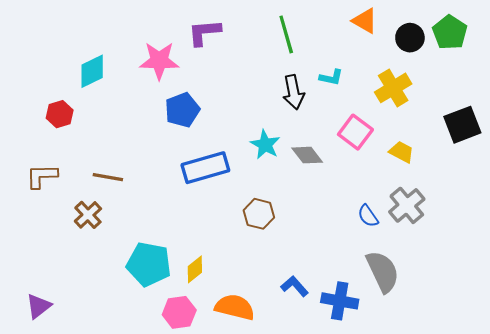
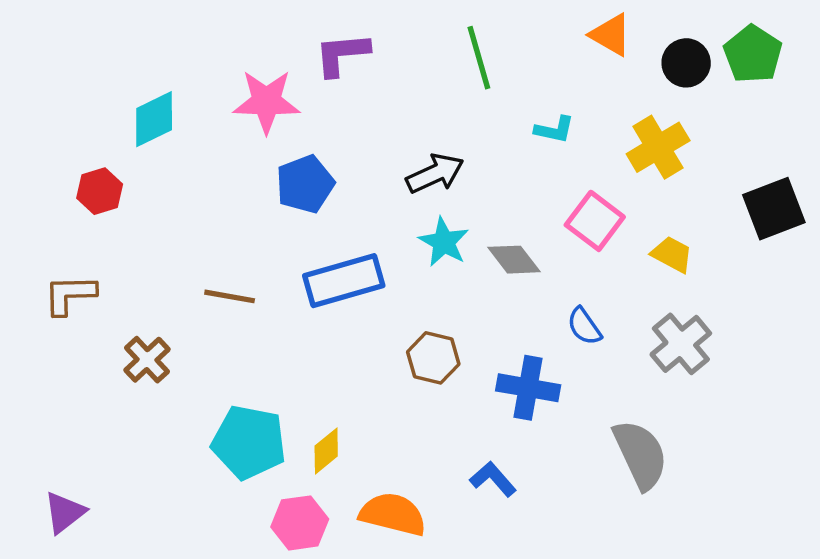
black arrow: (294, 92) -> (435, 174), moved, turned -104
brown line: (108, 177) -> (230, 296), moved
blue semicircle: (368, 216) -> (584, 326), moved
blue cross: (340, 301) -> (528, 388), moved

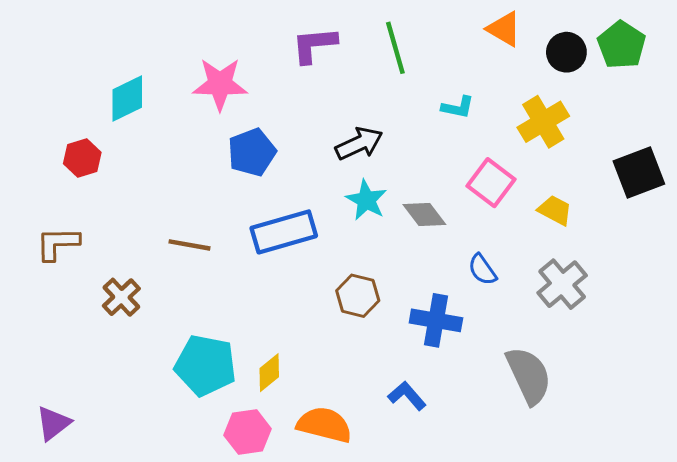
purple L-shape: (342, 54) -> (314, 45), moved

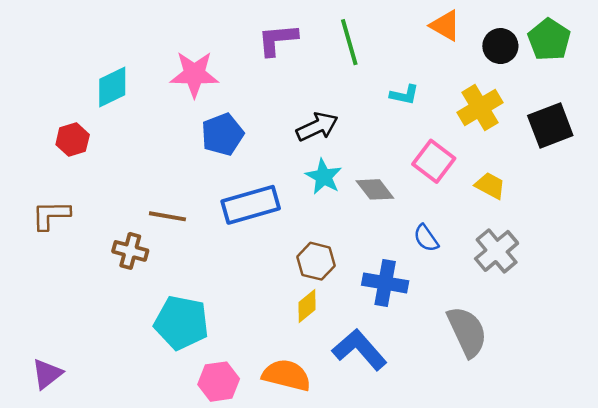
black square: (639, 173) -> (550, 125), moved
brown cross: (121, 297) -> (130, 251), moved, turned -32
yellow diamond: (269, 373) -> (307, 306), moved
blue L-shape: (407, 396) -> (360, 350), size x1.6

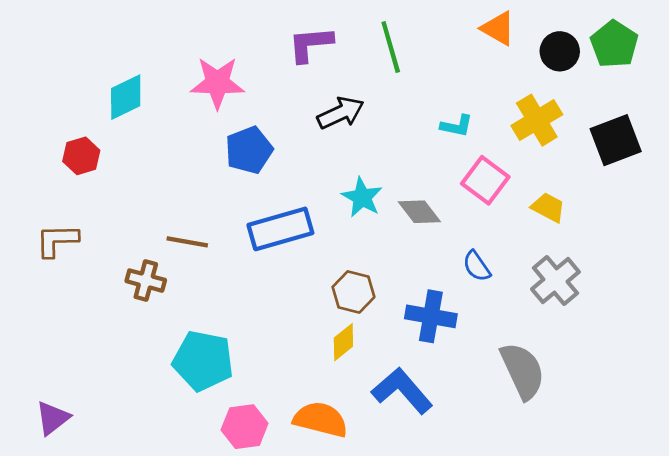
cyan L-shape: (404, 95) -> (457, 126), moved
black arrow: (317, 127) -> (341, 113), moved

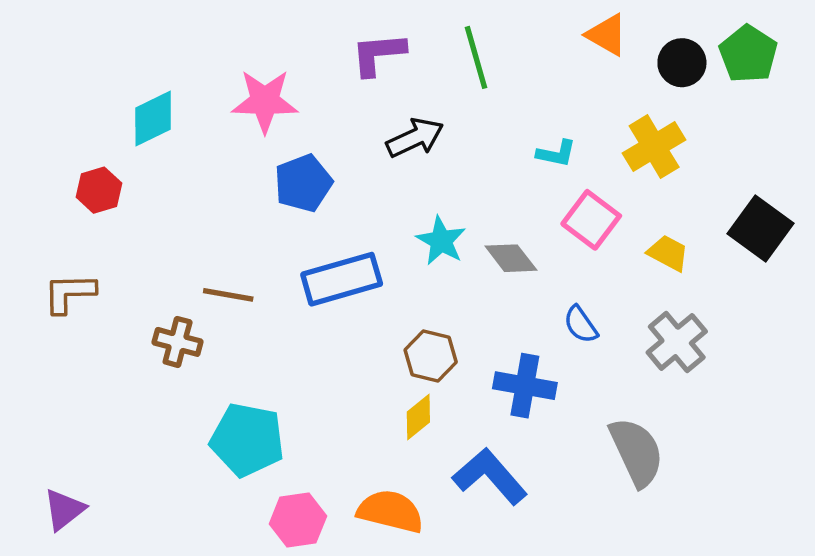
black square: (616, 140) -> (760, 229), moved, turned -33

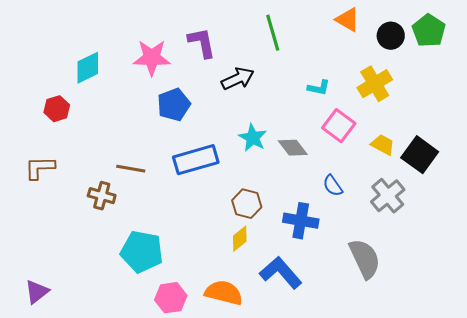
purple L-shape: (378, 54) -> (202, 43), moved, turned 84
black square: (760, 229) -> (420, 155), moved

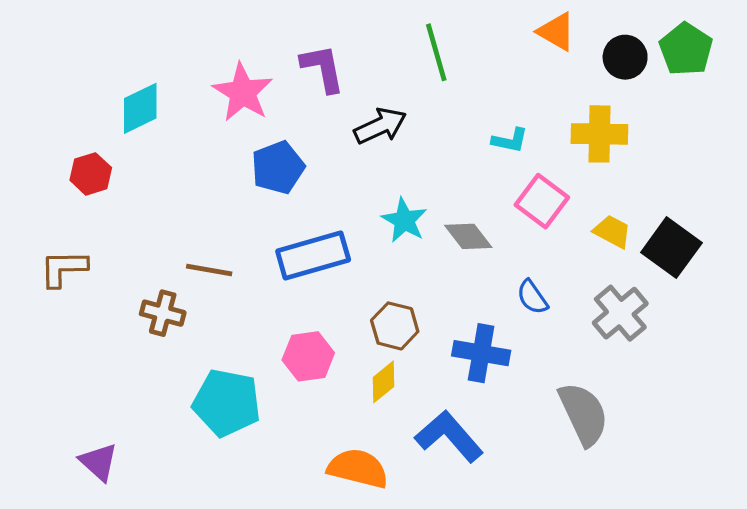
pink star: (152, 58) -> (243, 92), turned 30
yellow cross: (375, 84) -> (599, 134), turned 32
purple triangle: (37, 292) -> (99, 462), moved, turned -40
pink hexagon: (171, 298) -> (308, 356), moved

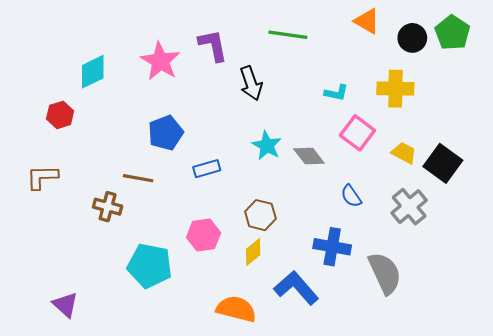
green line: (436, 52) -> (288, 35), turned -66
black arrow: (380, 126) -> (251, 83), turned 96
blue pentagon: (278, 168) -> (166, 133), moved
blue rectangle: (313, 256) -> (207, 169), size x0.6
blue cross: (481, 353) -> (332, 247), moved

